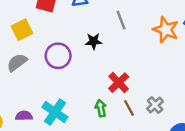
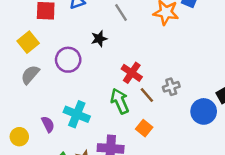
gray cross: (155, 105) -> (171, 87), turned 35
green arrow: (101, 108) -> (120, 101), size x1.5
purple semicircle: (24, 116) -> (48, 124), turned 77

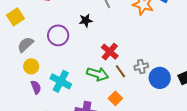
yellow square: (28, 42) -> (15, 17), moved
green arrow: (120, 101) -> (98, 74), turned 125
blue circle: (204, 111) -> (160, 78), moved
yellow circle: (19, 137) -> (31, 66), moved

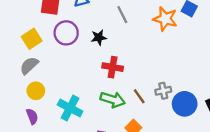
yellow square: (15, 17) -> (32, 39), moved
purple circle: (58, 35) -> (66, 33), moved
red cross: (110, 52) -> (113, 67), moved, turned -30
purple semicircle: (36, 87) -> (32, 116), moved

